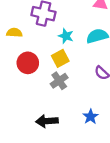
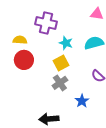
red circle: (28, 63) -> (24, 60), moved
blue star: (90, 117) -> (82, 101), moved

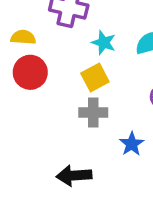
gray cross: (60, 83) -> (93, 112), turned 35

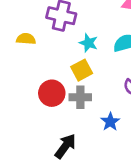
red circle: (30, 72) -> (52, 93), moved
black arrow: (74, 175) -> (65, 146), turned 130

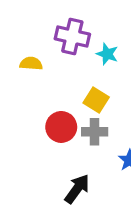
cyan star: (88, 43) -> (107, 54), moved
yellow square: (82, 70) -> (96, 100), turned -30

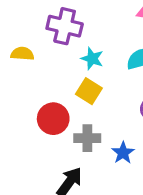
cyan star: (107, 54) -> (92, 59), moved
gray cross: (95, 132) -> (87, 138), moved

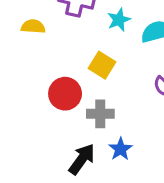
cyan star: (92, 59) -> (119, 20), moved, turned 30
blue star: (123, 153) -> (120, 149), moved

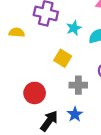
red circle: (65, 94) -> (35, 93), moved
gray cross: (100, 114) -> (78, 85), moved

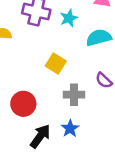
cyan star: (74, 28) -> (69, 18), moved

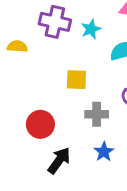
yellow square: (56, 64) -> (76, 80), turned -30
blue star: (70, 128) -> (104, 152), moved

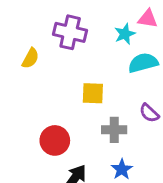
cyan star: (91, 29) -> (125, 34), moved
yellow semicircle: (17, 46) -> (30, 58), turned 114

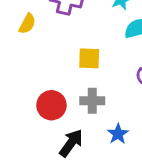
gray cross: (114, 130) -> (92, 101), moved

